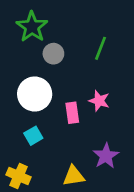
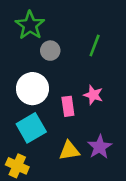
cyan square: (33, 136) -> (31, 128), size x1.6
yellow triangle: (74, 176) -> (69, 151), moved

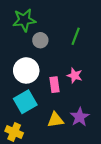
green star: (30, 25) -> (24, 20), turned 30

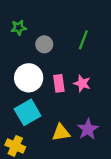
green star: (24, 20) -> (19, 28), moved, size x0.6
pink rectangle: (54, 85) -> (59, 83), moved

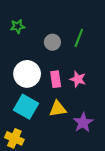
gray circle: (44, 44) -> (52, 42), moved
cyan square: (28, 112) -> (26, 107), turned -30
yellow triangle: (61, 133) -> (58, 109), moved

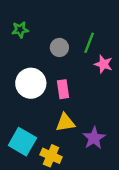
pink star: (78, 79) -> (103, 64), moved
cyan square: (26, 107) -> (22, 142), moved
yellow cross: (14, 138) -> (51, 156), moved

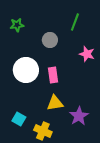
green line: (89, 43) -> (75, 22), moved
cyan square: (22, 142) -> (19, 119), size x0.6

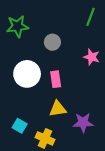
green line: (75, 22) -> (91, 17), moved
green star: (17, 25) -> (17, 26), size x1.5
purple star: (79, 116) -> (83, 123), turned 30

